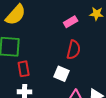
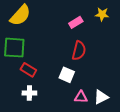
red rectangle: (24, 69) -> (28, 70), turned -49

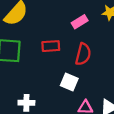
red rectangle: (28, 70) -> (51, 46), moved, turned -35

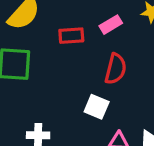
red rectangle: (51, 46) -> (71, 36), moved

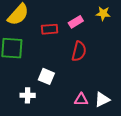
white square: (97, 107) -> (46, 76), moved

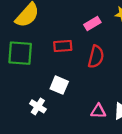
red rectangle: (50, 29) -> (63, 46), moved
white cross: (28, 95) -> (38, 106), turned 32

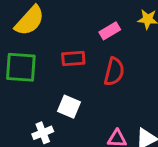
white cross: (38, 106) -> (43, 133), turned 35

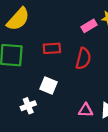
pink rectangle: (110, 31) -> (89, 26), moved

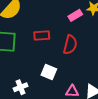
white square: (48, 85) -> (49, 72), moved

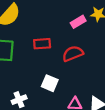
red semicircle: (70, 45) -> (73, 54), turned -126

